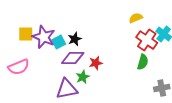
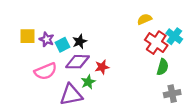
purple star: (44, 37) -> (47, 39), size x0.6
green semicircle: (143, 62) -> (163, 67), moved
pink semicircle: (19, 67) -> (46, 71), moved

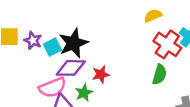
black star: (80, 41) -> (73, 43), size x1.6
green semicircle: (163, 67) -> (159, 74), moved
pink semicircle: (46, 71) -> (52, 87), moved

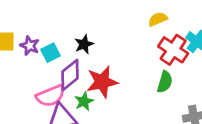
black star: (73, 43) -> (84, 44), moved, size x0.6
purple diamond: (71, 68) -> (70, 75), turned -40
red star: (101, 74) -> (102, 82), size x1.6

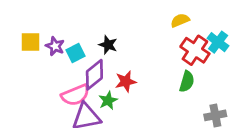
black star: (84, 44) -> (108, 45), turned -30
red star: (102, 82) -> (126, 81), size x0.7

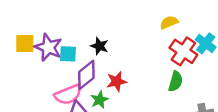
purple star: (55, 46) -> (48, 47), size x1.5
cyan square: (75, 53) -> (68, 54), turned 30

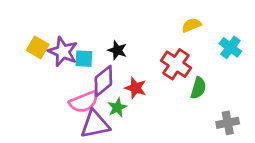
yellow square: (25, 43) -> (38, 47), turned 30
red cross: (183, 51) -> (176, 64), moved
red star: (117, 81) -> (135, 88), turned 30

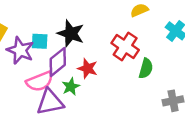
black star: (117, 50) -> (71, 33), size x1.5
purple star: (63, 52) -> (20, 50), moved

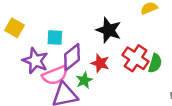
black star: (71, 33) -> (109, 30), moved
red cross: (125, 46) -> (136, 58), moved
purple star: (20, 50) -> (35, 61), moved

